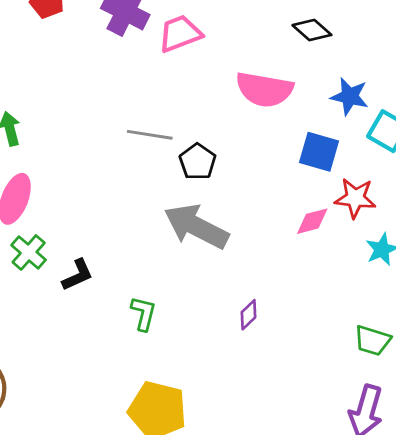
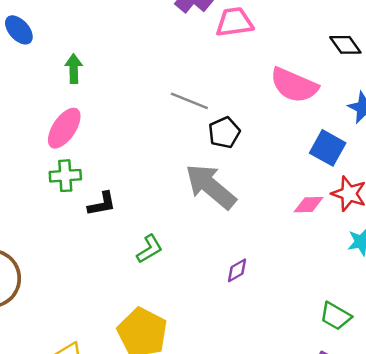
green cross: (29, 252) -> (65, 176), turned 32
green L-shape: (143, 313) -> (149, 249), turned 32

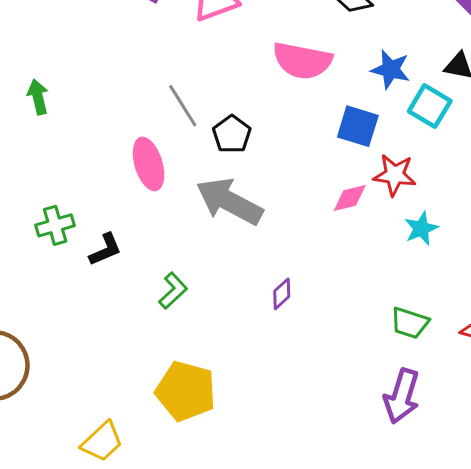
gray line: (189, 101) -> (183, 106), turned 48
pink ellipse: (64, 128) -> (149, 164), moved, turned -39

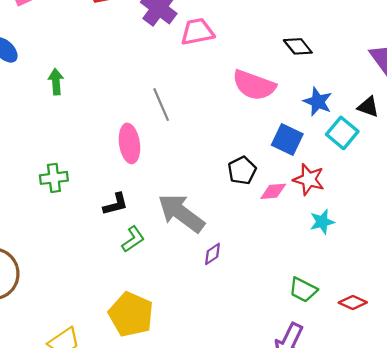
black pentagon: (232, 134) -> (242, 170), moved
gray arrow: (229, 201) -> (181, 213), moved
black L-shape: (105, 250) -> (116, 204), moved

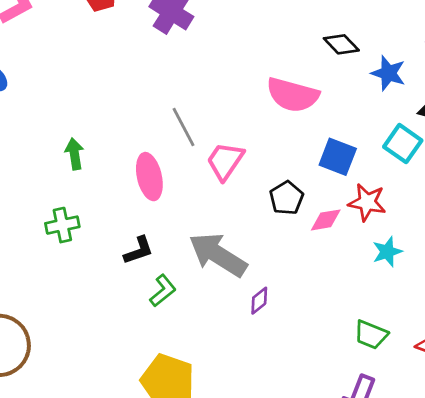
pink trapezoid: (197, 32) -> (225, 161), moved, turned -40
green arrow: (56, 82) -> (74, 154), moved
blue star: (318, 102) -> (388, 73), moved

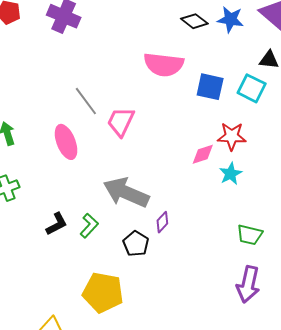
blue star: (388, 73) -> (230, 19), moved
blue square: (338, 157) -> (210, 87), moved
black pentagon: (287, 198) -> (136, 244), moved
black L-shape: (139, 250) -> (57, 224), moved
cyan star: (387, 252) -> (231, 174), moved

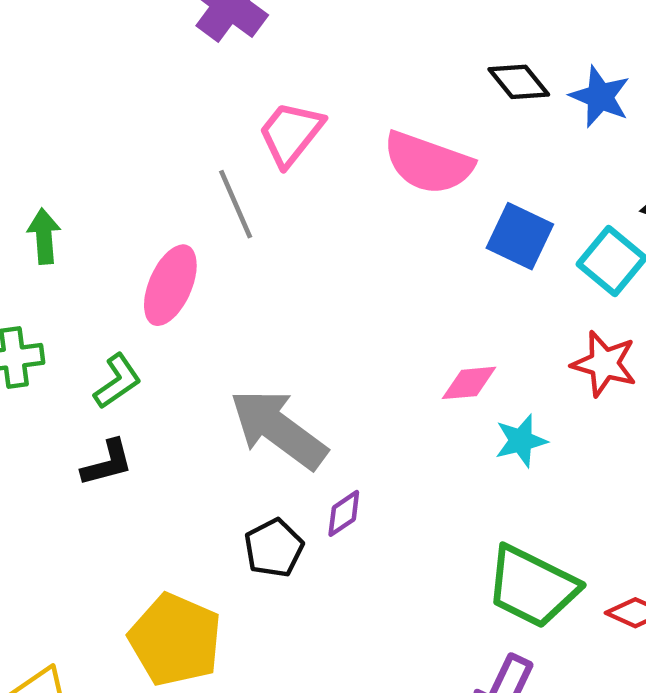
pink trapezoid: (121, 122) -> (291, 134), moved
red star: (232, 136) -> (604, 364), moved
pink ellipse: (66, 142) -> (170, 285), turned 32
green L-shape: (89, 226) -> (117, 381), moved
green trapezoid: (250, 235) -> (532, 587), size x1.6

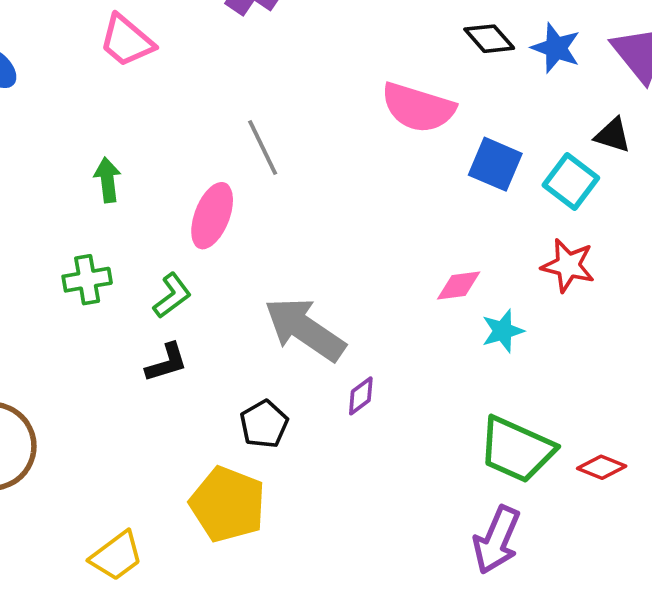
pink trapezoid: (291, 134) -> (127, 41), moved, turned -86
black pentagon: (274, 548) -> (264, 424), moved

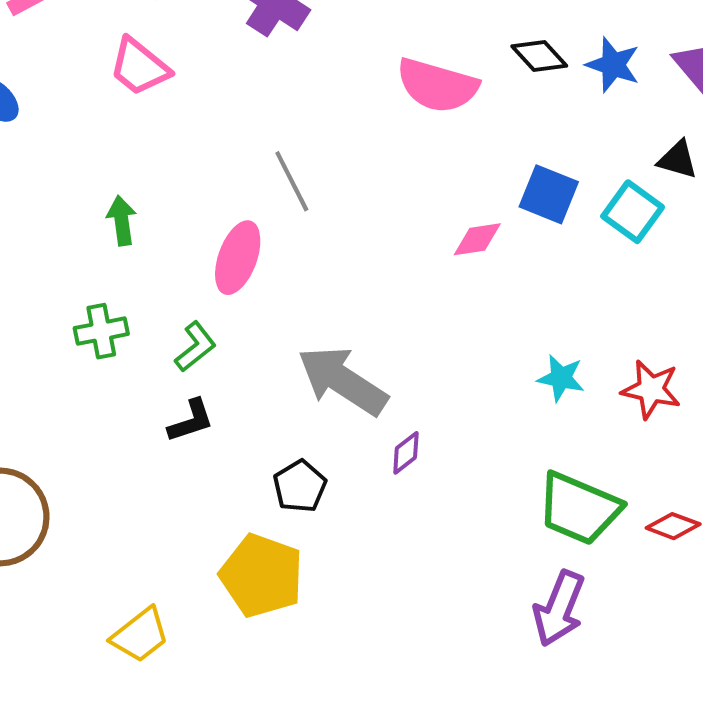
pink semicircle: (418, 108) -> (437, 85), moved
red star: (568, 265) -> (651, 389), moved
pink diamond: (459, 285) -> (477, 239), moved
cyan star: (503, 331) -> (561, 378), turned 30

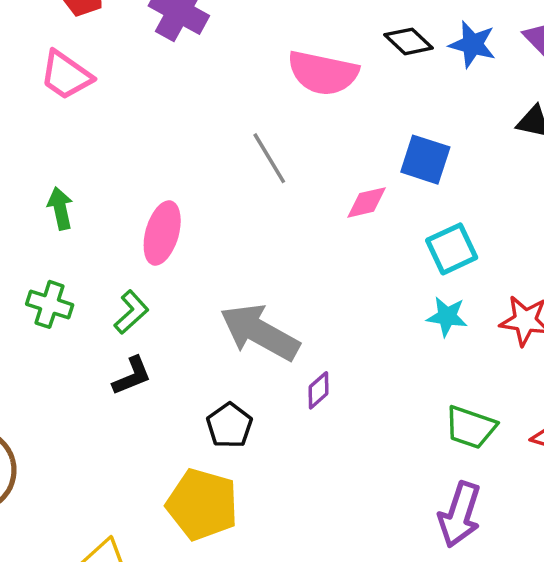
gray line: (292, 181) -> (269, 158), moved
cyan square: (633, 212) -> (452, 249), moved, turned 33
green cross: (101, 331) -> (50, 304), turned 33
green trapezoid: (579, 508) -> (471, 427), size x0.7

